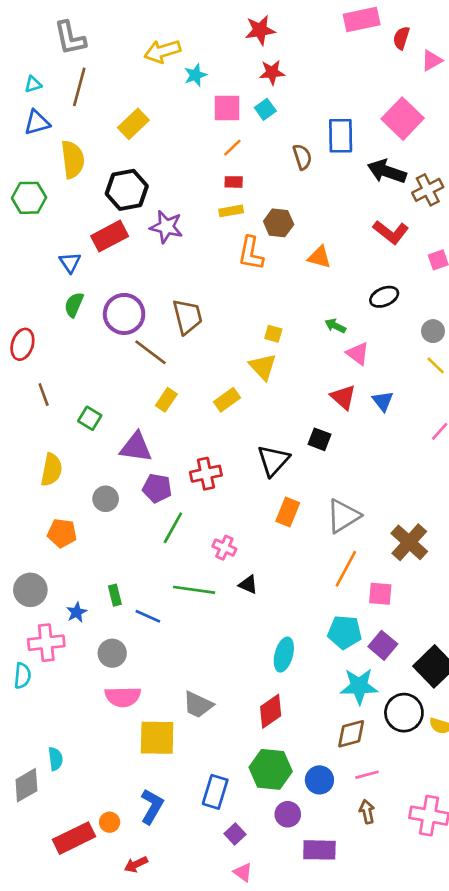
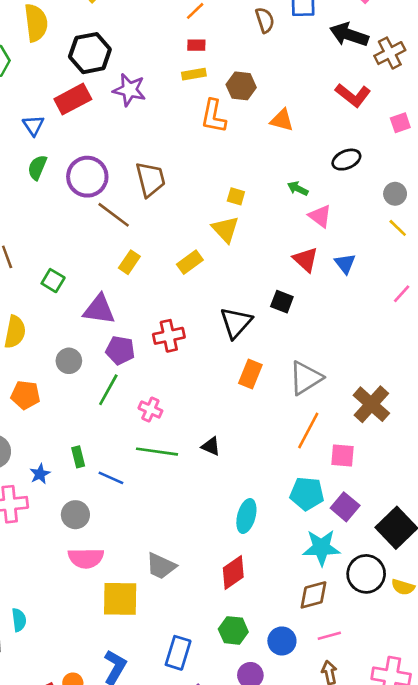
green line: (173, 528) -> (108, 390), moved
pink cross: (224, 548) -> (150, 409), moved
green hexagon: (271, 769) -> (233, 630), size x0.7

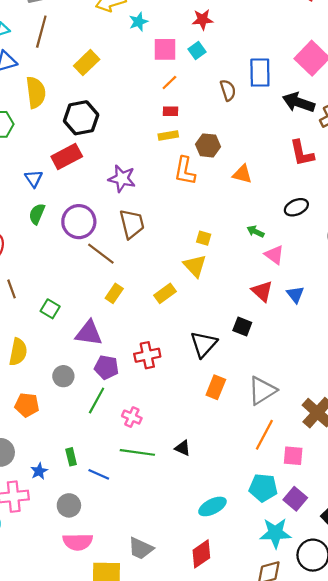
purple star: (129, 90) -> (122, 179), moved
red L-shape: (353, 95) -> (302, 153), turned 40
cyan ellipse: (246, 516) -> (212, 506), turned 48

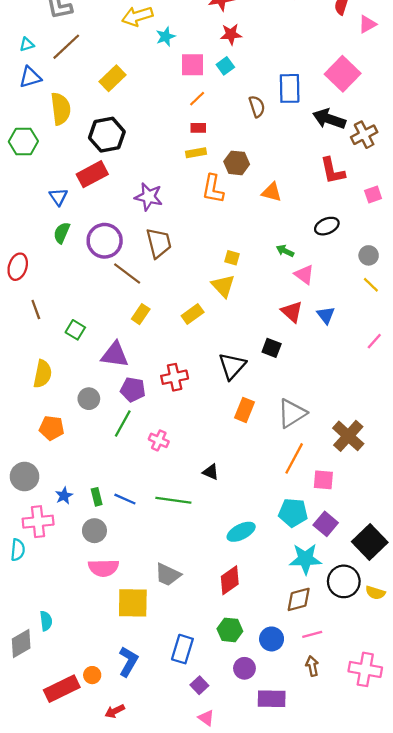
brown line: (41, 32) -> (66, 47), turned 32
green line: (137, 452) -> (173, 500), moved
green rectangle: (71, 457) -> (97, 497), moved

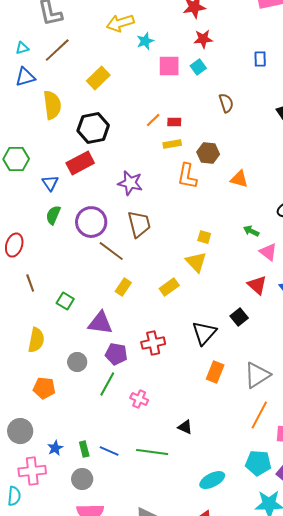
blue rectangle: (290, 88) -> (260, 59), moved, size x0.6
orange line: (197, 99) -> (153, 120), moved
green hexagon: (23, 141) -> (16, 159), moved
black square: (272, 348) -> (239, 317), turned 30

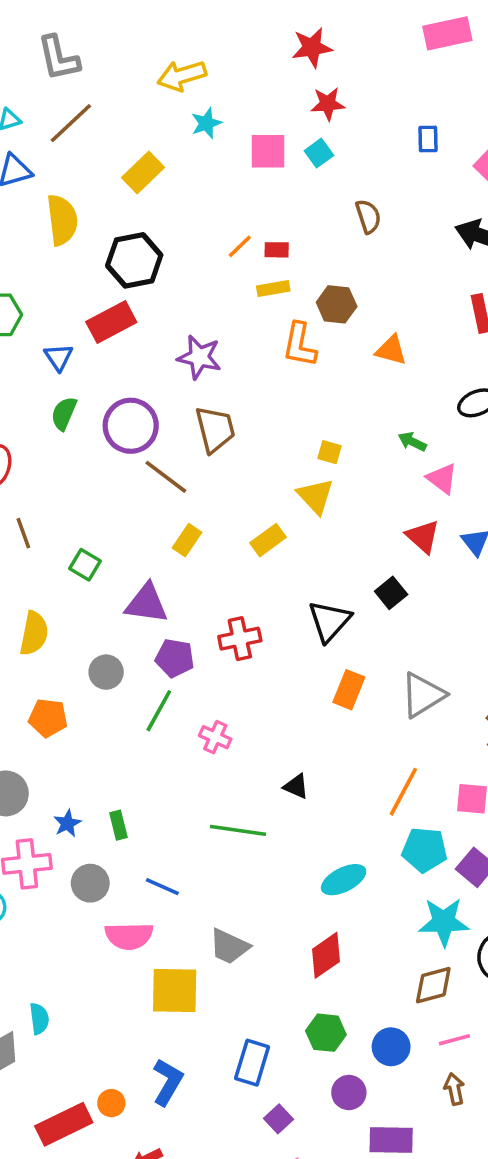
cyan star: (145, 41) -> (206, 123), moved
orange line: (259, 415) -> (403, 792), moved
blue line: (109, 451) -> (162, 887), moved
gray circle: (82, 479) -> (90, 883), moved

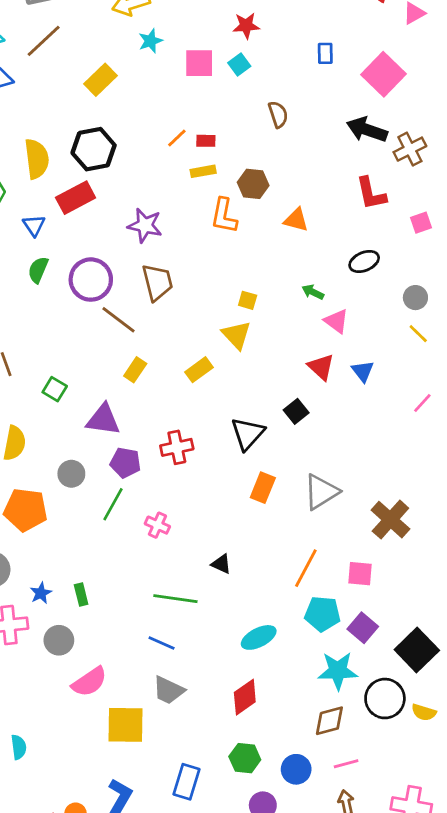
yellow semicircle: (62, 220) -> (37, 159), moved
orange pentagon: (48, 718) -> (26, 510), size x1.4
blue line: (162, 887) -> (162, 643), moved
pink semicircle: (129, 936) -> (89, 682), turned -33

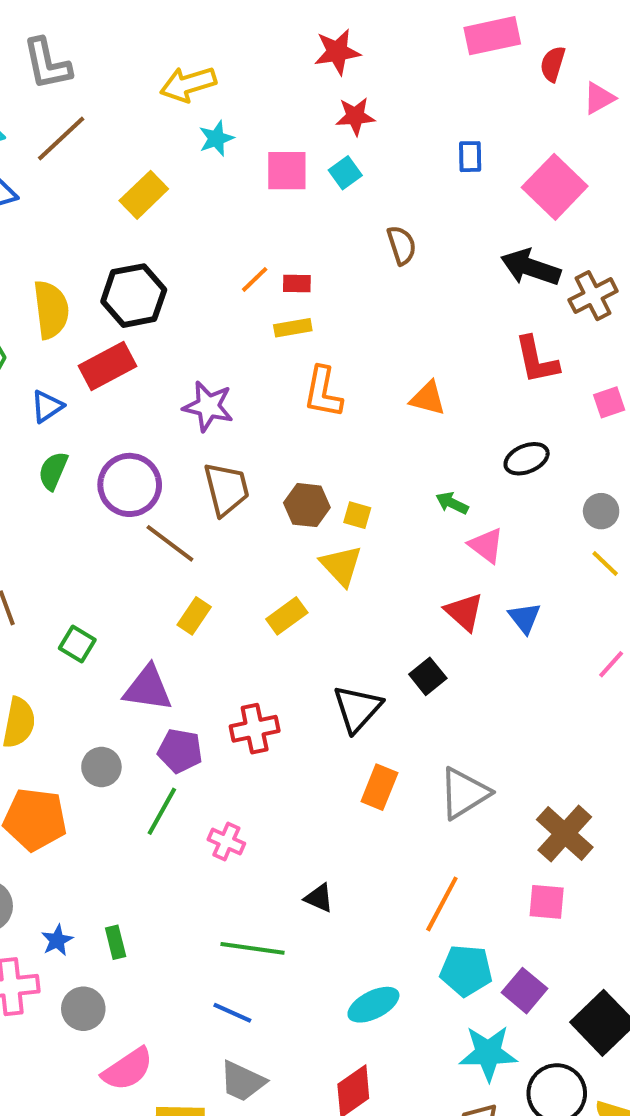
brown hexagon: (253, 184) -> (307, 505), moved
blue triangle: (34, 225) -> (47, 406), turned 30
pink square: (360, 574) -> (547, 902), moved

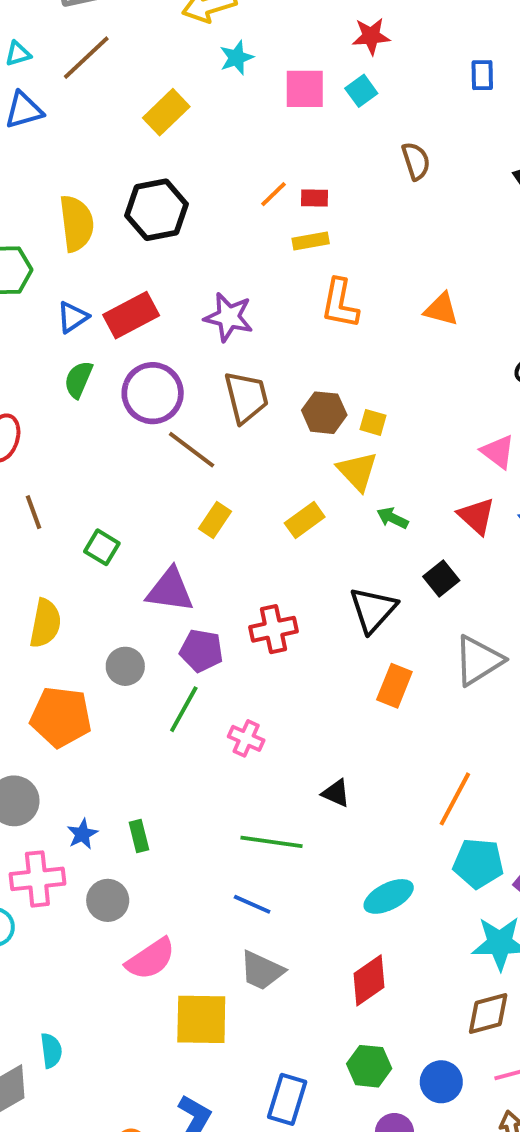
red rectangle: (107, 366) -> (131, 315), moved
green arrow: (452, 503) -> (393, 518), moved
gray triangle: (464, 793) -> (478, 660), moved

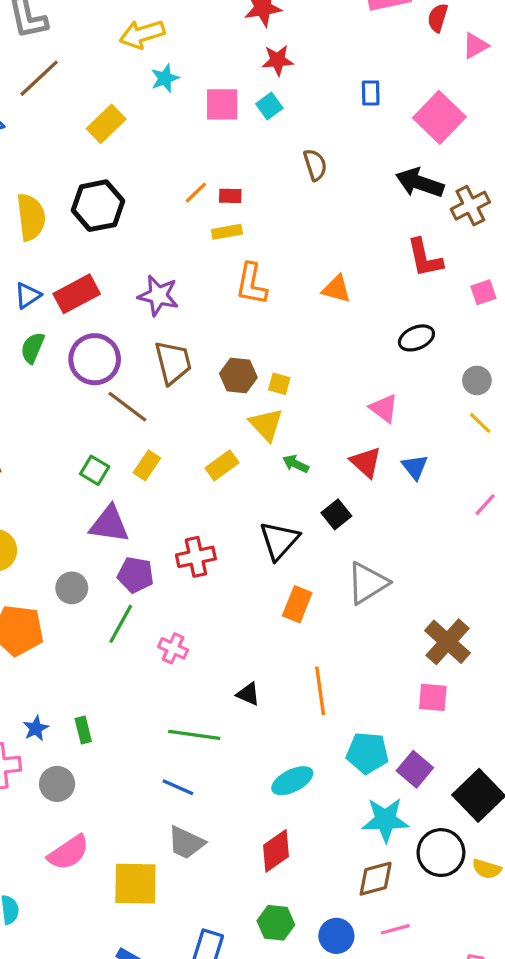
green square: (102, 547) -> (95, 470), moved
orange line: (455, 799) -> (320, 691), moved, turned -36
pink semicircle: (151, 959) -> (68, 853), moved

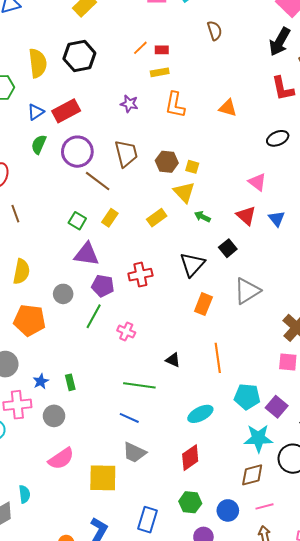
black arrow: (420, 183) -> (280, 42), turned -80
purple star: (158, 295) -> (129, 104), moved, size x0.7

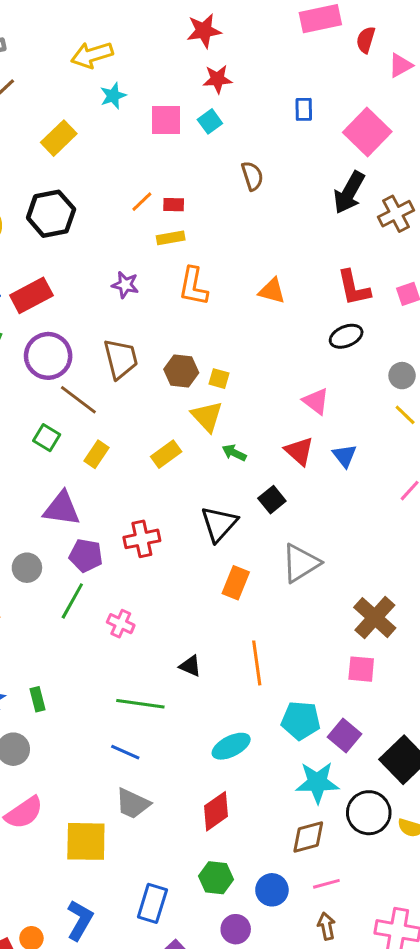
red L-shape: (283, 89) -> (354, 288), moved
green square: (77, 221) -> (47, 438), moved

